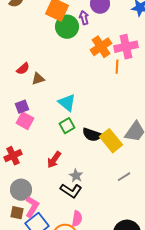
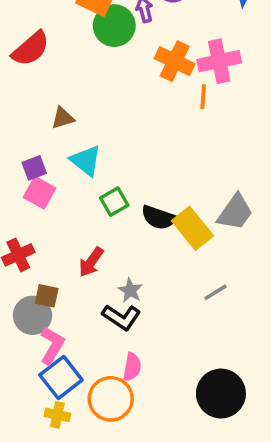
orange cross: (101, 47) -> (175, 61), turned -30
red semicircle: (23, 69) -> (31, 49), moved, size x1.6
cyan triangle: (67, 103) -> (86, 161), moved
brown square: (17, 213) -> (47, 296), moved

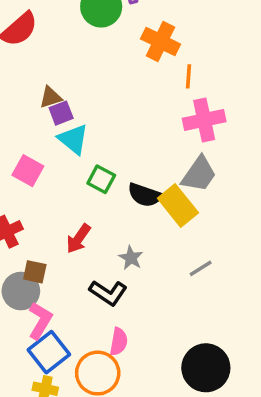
pink cross: (219, 61) -> (204, 120), moved
purple square: (34, 168) -> (61, 113), moved
green square: (114, 202) -> (101, 179), turned -32
gray trapezoid: (235, 212) -> (199, 174), moved
gray star: (130, 290) -> (131, 258), moved

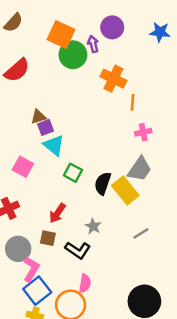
pink cross: (204, 120) -> (143, 132), size x0.6
black semicircle: (145, 195) -> (103, 183), turned 90
brown square: (35, 272) -> (48, 238), moved

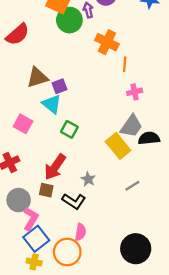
brown triangle: (38, 117) -> (37, 77), size x1.5
purple square: (46, 127) -> (59, 86), moved
black semicircle: (103, 183) -> (149, 138), moved, turned 65
red arrow: (57, 213) -> (55, 167), size x1.4

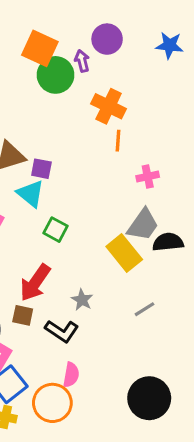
orange line: (125, 64) -> (118, 141), moved
purple square: (59, 86) -> (41, 169), turned 32

